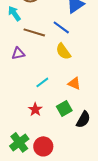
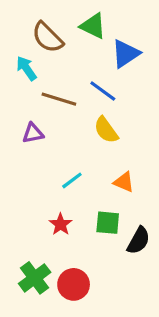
green square: (64, 108) -> (108, 223), turned 35

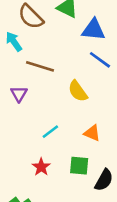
blue triangle: (126, 54) -> (93, 30), turned 40
blue line: (103, 91) -> (100, 60), moved
purple triangle: (33, 133) -> (19, 94), turned -48

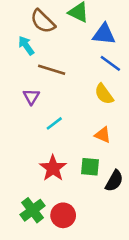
yellow semicircle: (78, 91) -> (104, 94), moved
cyan line: (50, 132) -> (54, 123), moved
red star: (41, 167) -> (53, 168), size x1.5

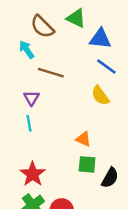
cyan line: (54, 123) -> (29, 123), moved, turned -63
orange triangle: (103, 135) -> (83, 139), moved
red star: (53, 168) -> (33, 174), moved

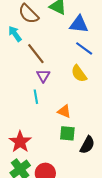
brown line: (51, 73) -> (36, 54), turned 35
purple triangle: (31, 98) -> (43, 76), moved
cyan line: (29, 123) -> (36, 97), moved

